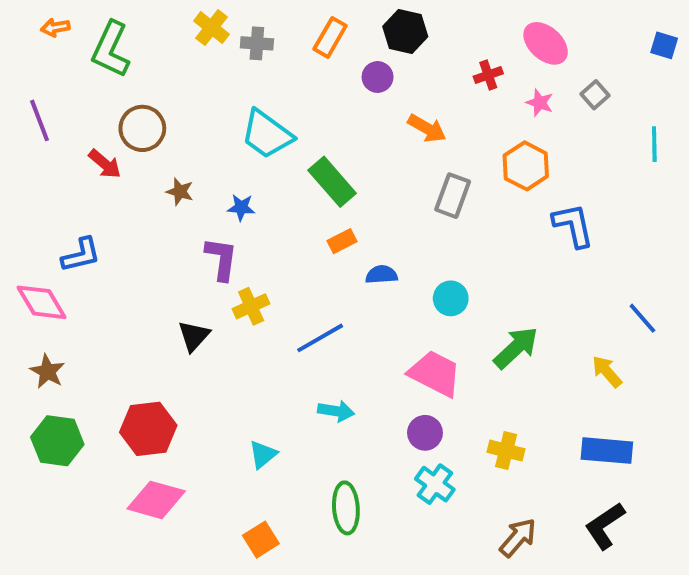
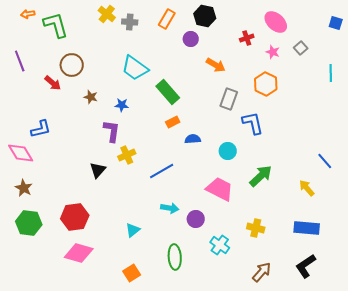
green L-shape: (111, 49) -> (56, 25), turned 140
blue L-shape: (573, 225) -> (253, 123), moved
purple circle: (425, 433) -> (196, 219), moved

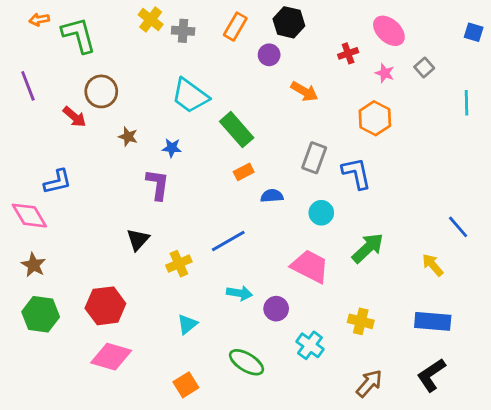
gray rectangle: (229, 99) -> (314, 158), moved
yellow cross: (127, 155) -> (179, 264), moved
green ellipse: (175, 257) -> (247, 362), turned -55

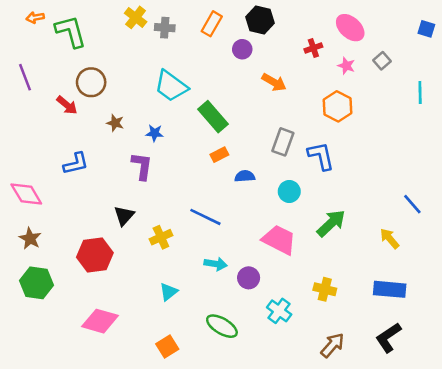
blue L-shape: (58, 182) -> (76, 164), moved
blue line: (228, 241) -> (205, 217), turned 56
red hexagon: (105, 306) -> (95, 255), moved

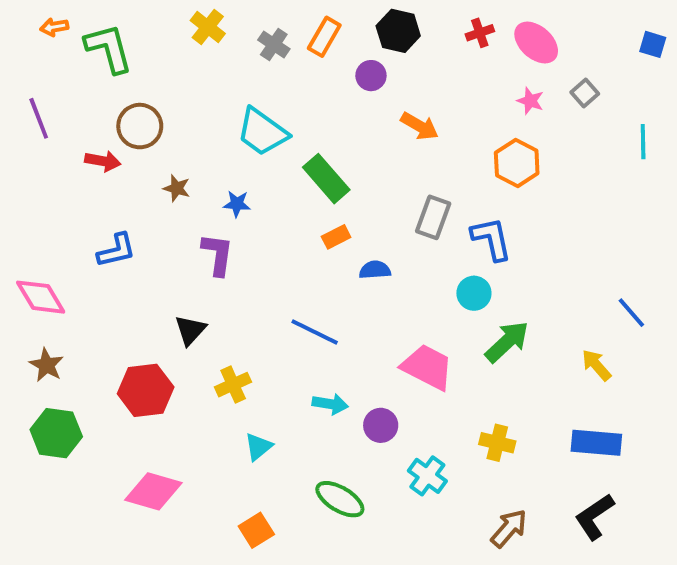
gray cross: (165, 28) -> (274, 44), moved, turned 30
red cross: (313, 48) -> (480, 33), moved
red arrow: (67, 105) -> (103, 161), turned -30
cyan circle: (289, 191) -> (474, 293), moved
yellow cross: (161, 237) -> (233, 385), moved

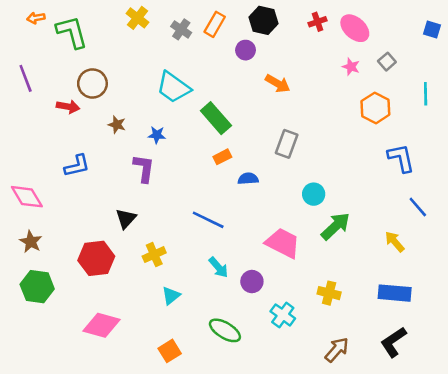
orange hexagon: (517, 163) -> (375, 108), moved
blue L-shape: (491, 239) -> (401, 158), moved
cyan arrow: (330, 404) -> (218, 267), turned 40

